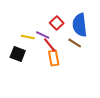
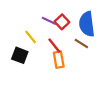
purple line: (43, 35) -> (49, 21), moved
yellow line: (28, 37) -> (31, 37), turned 40

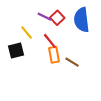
brown line: (81, 43) -> (72, 62), moved
black square: (20, 55) -> (16, 50), turned -35

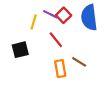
yellow line: (27, 33) -> (34, 22), moved, turned 56
orange rectangle: (54, 55) -> (60, 69), moved

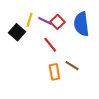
yellow line: (34, 22) -> (29, 20), moved
black square: (20, 50) -> (17, 32), moved, turned -35

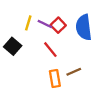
black square: (17, 32) -> (13, 46), moved
brown line: (72, 66) -> (74, 72), turned -56

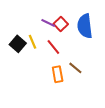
yellow line: (28, 23) -> (32, 42), moved, turned -40
brown line: (74, 72) -> (75, 68), turned 64

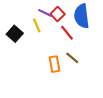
yellow line: (32, 42) -> (37, 25), moved
red line: (53, 47) -> (67, 33), moved

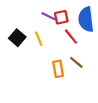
red square: (58, 14) -> (61, 17), turned 32
yellow line: (37, 25) -> (39, 39), moved

